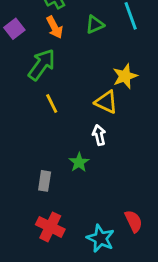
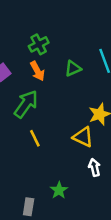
white arrow: (99, 135) -> (94, 167), moved

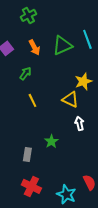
green cross: (39, 44) -> (28, 15), moved
green triangle: (73, 68) -> (62, 45), size x1.5
green arrow: (26, 104) -> (25, 73), size x0.6

